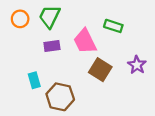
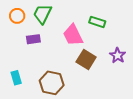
purple rectangle: (52, 46) -> (33, 39), moved
cyan rectangle: (34, 80) -> (16, 78), moved

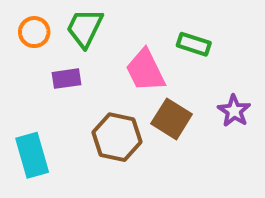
cyan rectangle: (16, 78) -> (32, 155), size x1.5
brown hexagon: (52, 83) -> (117, 137), moved

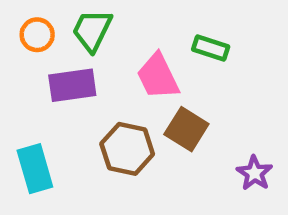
purple rectangle: (67, 79) -> (72, 85), size x1.5
purple star: (234, 111) -> (255, 173), moved

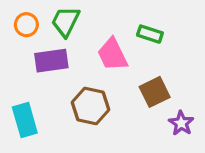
brown square: (186, 129) -> (155, 92), moved, turned 32

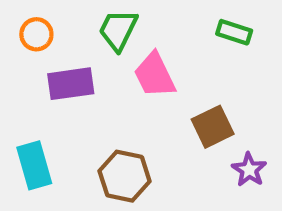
green trapezoid: (65, 22) -> (118, 30), moved
green rectangle: (150, 34) -> (234, 32), moved
brown hexagon: (91, 106) -> (125, 176), moved

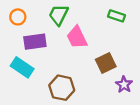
cyan rectangle: (34, 165) -> (22, 67), moved, turned -40

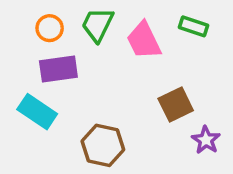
orange circle: (18, 17) -> (50, 28), moved
pink trapezoid: (77, 37) -> (144, 41), moved

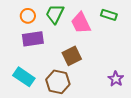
brown square: (176, 105) -> (72, 56), moved
cyan rectangle: (37, 112) -> (24, 77), moved

